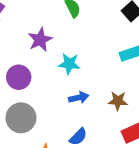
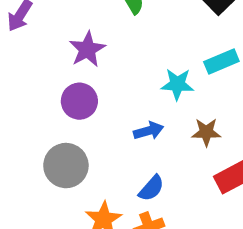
cyan star: (69, 64) -> (177, 84), moved
purple circle: (19, 77) -> (79, 101), moved

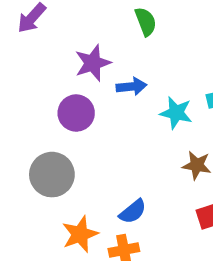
blue arrow: (149, 131) -> (131, 86), moved

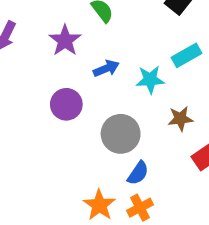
purple star: (93, 63) -> (65, 40), moved
gray circle: (52, 175) -> (121, 134), moved

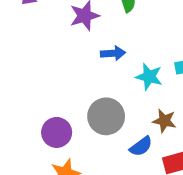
purple circle: (66, 104) -> (57, 132), moved
blue semicircle: (138, 173) -> (141, 146), moved

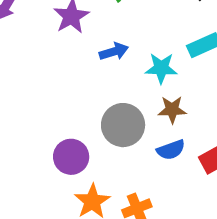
brown star: (164, 121) -> (172, 110), moved
blue semicircle: (141, 146) -> (171, 150), turned 30

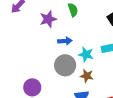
gray circle: (123, 125) -> (65, 65), moved

